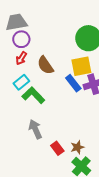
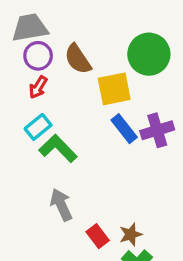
brown semicircle: (45, 65) -> (78, 59), moved
yellow square: (81, 66) -> (114, 89), moved

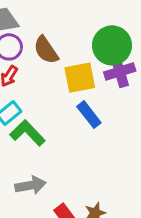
purple cross: (157, 130) -> (120, 72), moved
gray arrow: (61, 205) -> (31, 185), turned 104

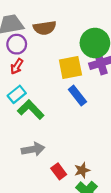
brown semicircle: (46, 50) -> (45, 28), moved, turned -65

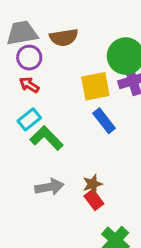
red arrow: (17, 66) -> (29, 85), turned 91
brown star: (82, 170) -> (93, 184), moved
red rectangle: (59, 171) -> (94, 200), moved

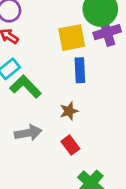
blue rectangle: (104, 121) -> (80, 70), turned 35
brown star: (93, 184) -> (69, 111), moved

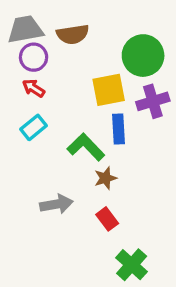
purple cross: (107, 32) -> (153, 101), moved
green L-shape: (25, 87) -> (86, 147), moved

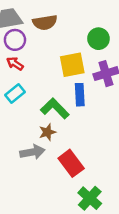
green circle: (143, 56) -> (98, 39), size x0.7
brown star: (105, 178) -> (47, 132), moved
red rectangle: (107, 219) -> (71, 163), size x1.5

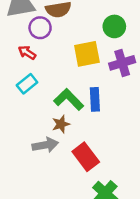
purple circle: (15, 40) -> (40, 28), moved
blue rectangle: (80, 95) -> (95, 99), moved

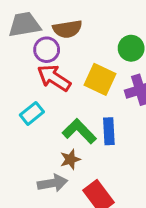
red arrow: (27, 53) -> (54, 78), moved, size x1.6
yellow square: (87, 54) -> (100, 79), turned 36

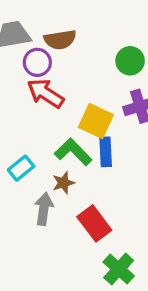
yellow square: (100, 79) -> (96, 121), moved
cyan rectangle: (32, 113) -> (21, 168), moved
gray arrow: (53, 183) -> (44, 209), turned -72

